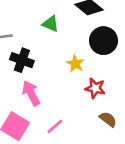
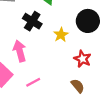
black cross: (22, 60) -> (32, 21), moved
red star: (95, 88) -> (82, 59), moved

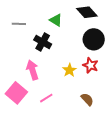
yellow star: (61, 35) -> (69, 70), moved
red star: (82, 59) -> (90, 65), moved

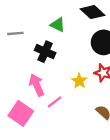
pink line: (46, 98) -> (55, 102), moved

